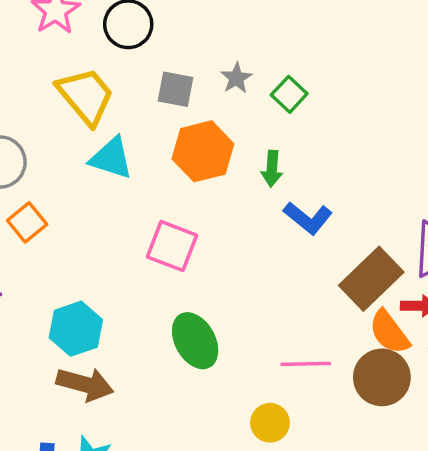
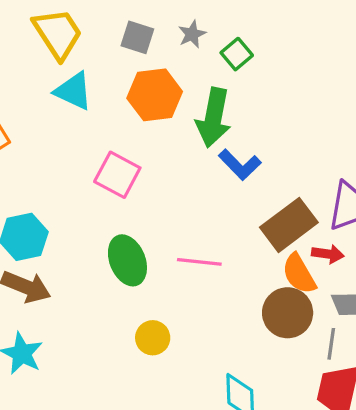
green arrow: (272, 169) -> (213, 118), size x1.8
pink line: (306, 364) -> (199, 262), moved
yellow circle: (270, 423) -> (153, 338), moved

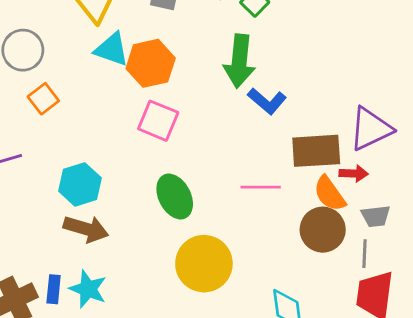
orange hexagon: (155, 95) -> (151, 63), moved
brown rectangle: (289, 225) -> (316, 151), turned 39
pink line: (199, 262) -> (261, 187), moved
yellow circle: (153, 338) -> (204, 264), size x1.8

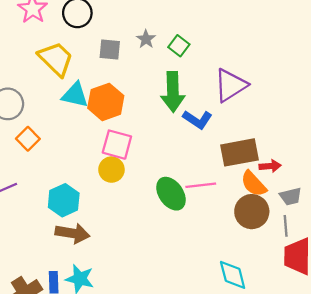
purple triangle: (371, 129) -> (231, 85), moved
green ellipse: (175, 196) -> (171, 194), moved
yellow circle: (204, 264) -> (111, 170), moved, size x0.6

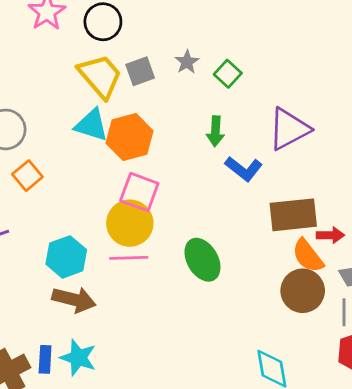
gray square: (110, 49) -> (140, 71), turned -30
yellow trapezoid: (56, 59) -> (100, 76), moved
green arrow: (173, 92) -> (215, 131), size x0.6
yellow circle: (111, 170) -> (130, 223), size x1.4
pink line: (201, 185) -> (129, 258), moved

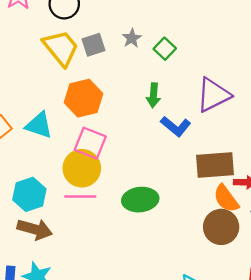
cyan triangle: (92, 125) -> (39, 125), moved
green ellipse: (202, 260) -> (140, 200), turned -68

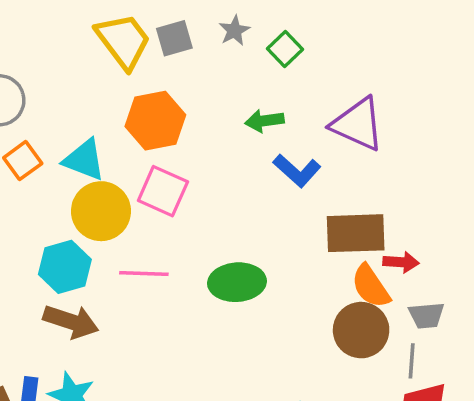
green arrow: (153, 95) -> (264, 121), turned 75
purple triangle: (213, 95) -> (358, 124), turned 48
yellow circle: (82, 168) -> (101, 211), moved

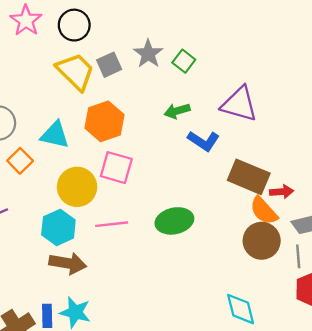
gray star: (234, 30) -> (148, 54), size x1.4
cyan triangle: (84, 160) -> (55, 135), moved
brown rectangle: (356, 233) -> (249, 177), turned 33

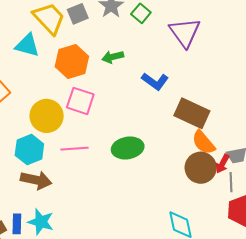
purple triangle: (239, 104) -> (185, 33), moved, turned 36
green arrow: (177, 111) -> (113, 57), moved
cyan triangle: (55, 135) -> (27, 45), moved
red arrow: (282, 192) -> (222, 164), moved, turned 120

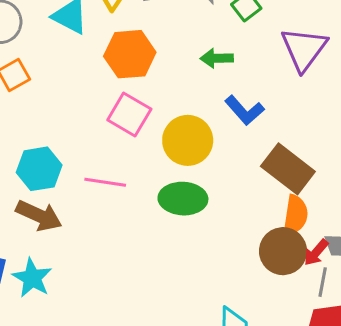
green arrow: (113, 57) -> (217, 58), moved
yellow circle: (47, 116) -> (188, 140), moved
orange semicircle: (203, 142) -> (295, 215), turned -144

